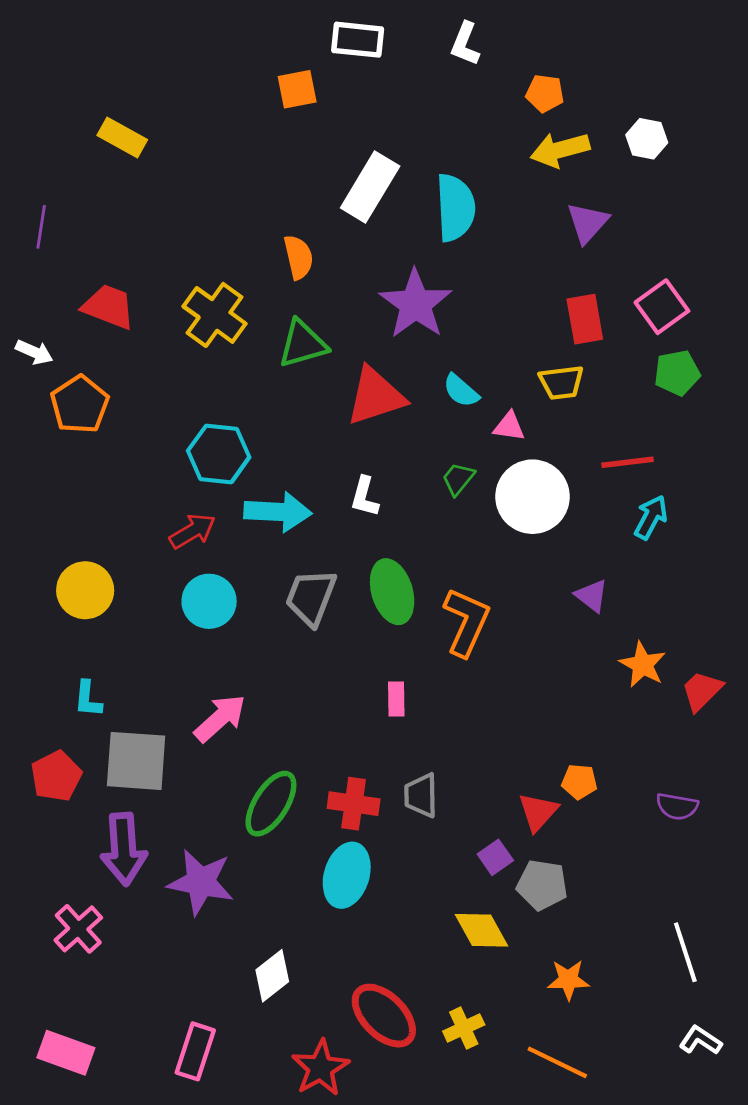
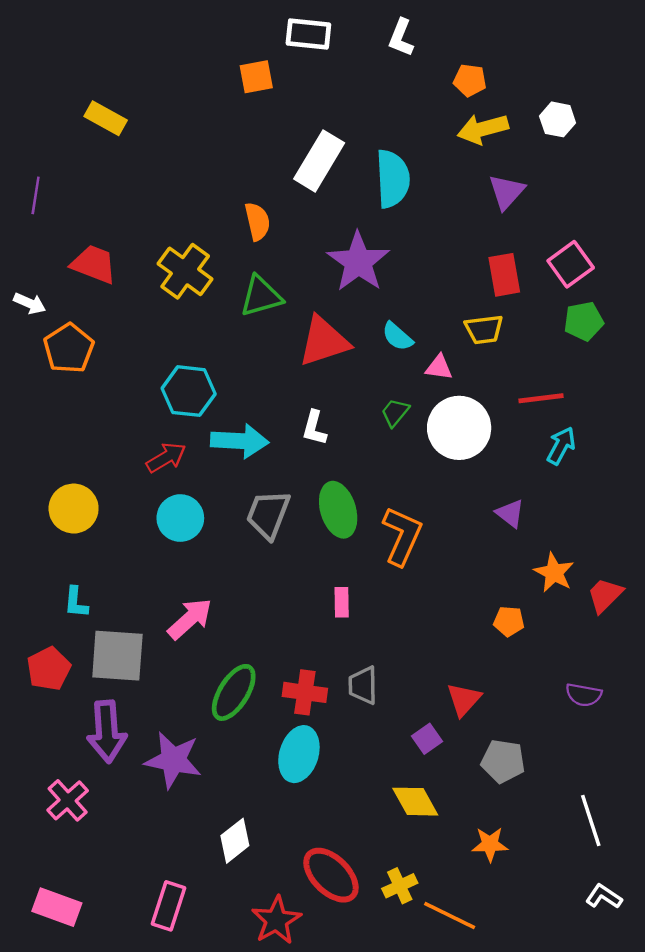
orange pentagon: (579, 782) -> (509, 621), moved
gray pentagon: (542, 885) -> (503, 761), moved
orange line: (557, 1062) -> (450, 915), moved

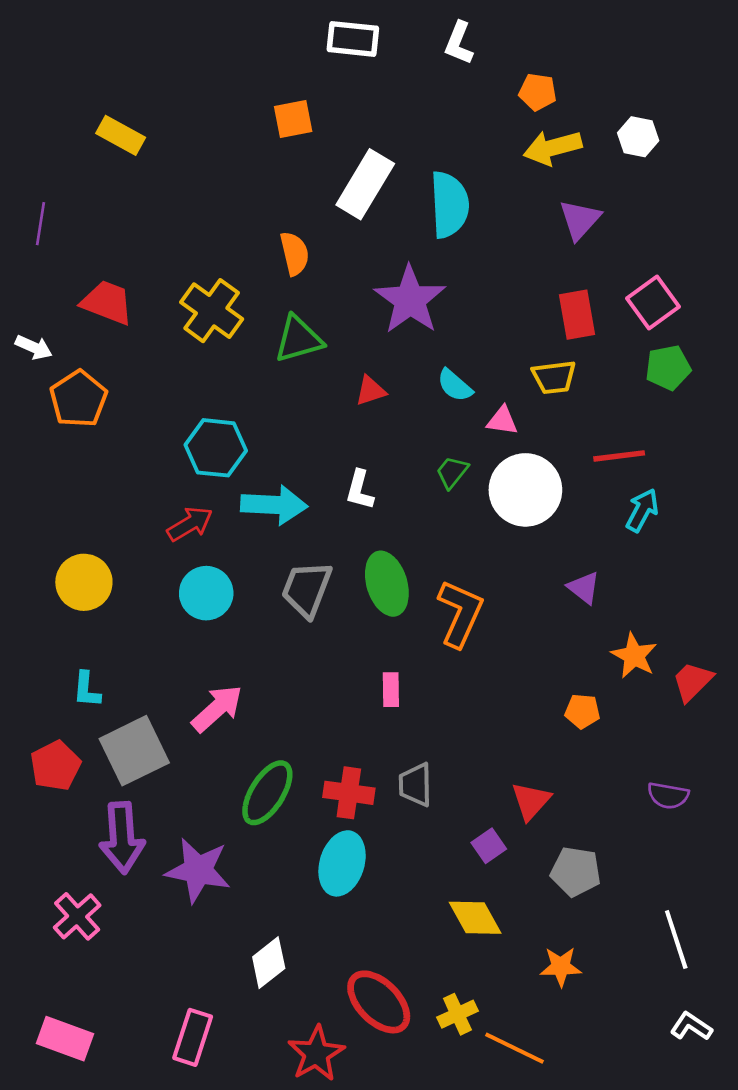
orange square: (256, 77) -> (293, 119), moved
red triangle: (324, 341) -> (371, 391), size x0.5
gray square: (117, 656) -> (134, 751), turned -30

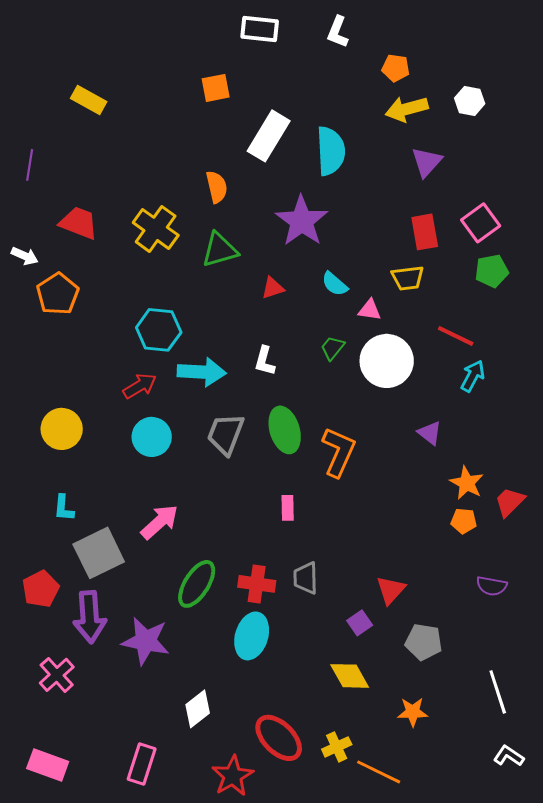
red line: (619, 456) -> (456, 336), turned 33
orange pentagon: (582, 711) -> (464, 521), moved
red pentagon: (55, 766) -> (41, 589), moved

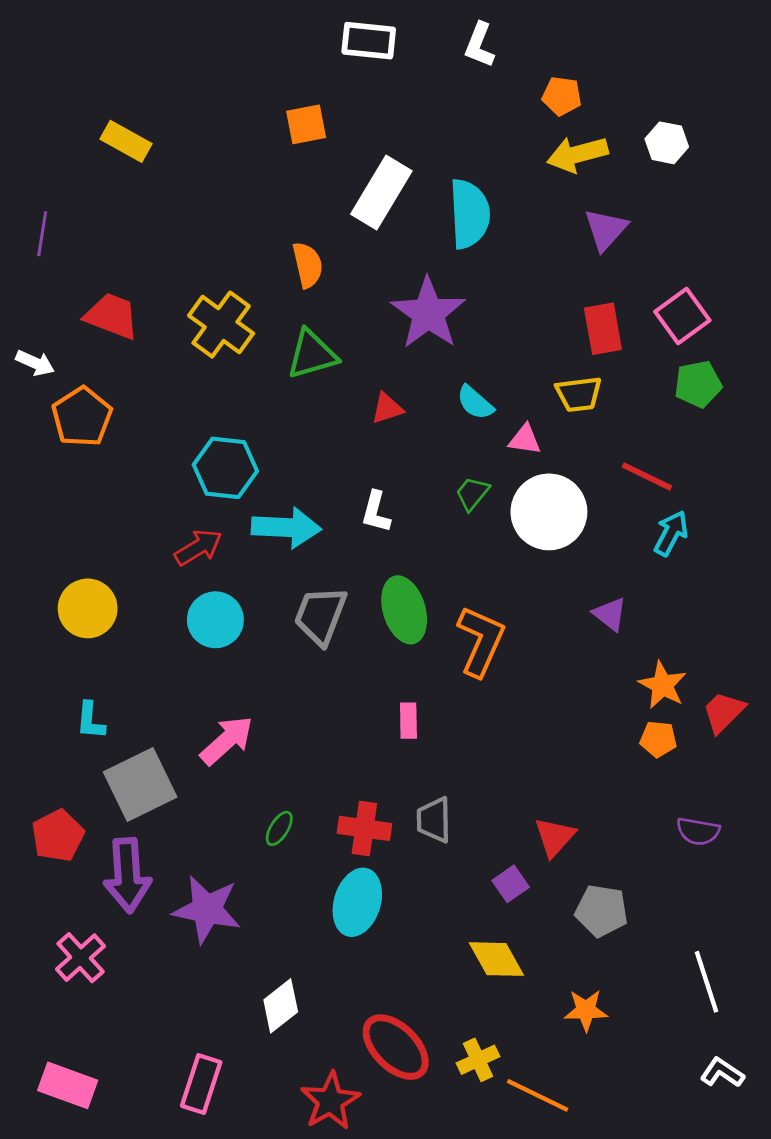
green ellipse: (197, 584) -> (279, 828), size x0.5

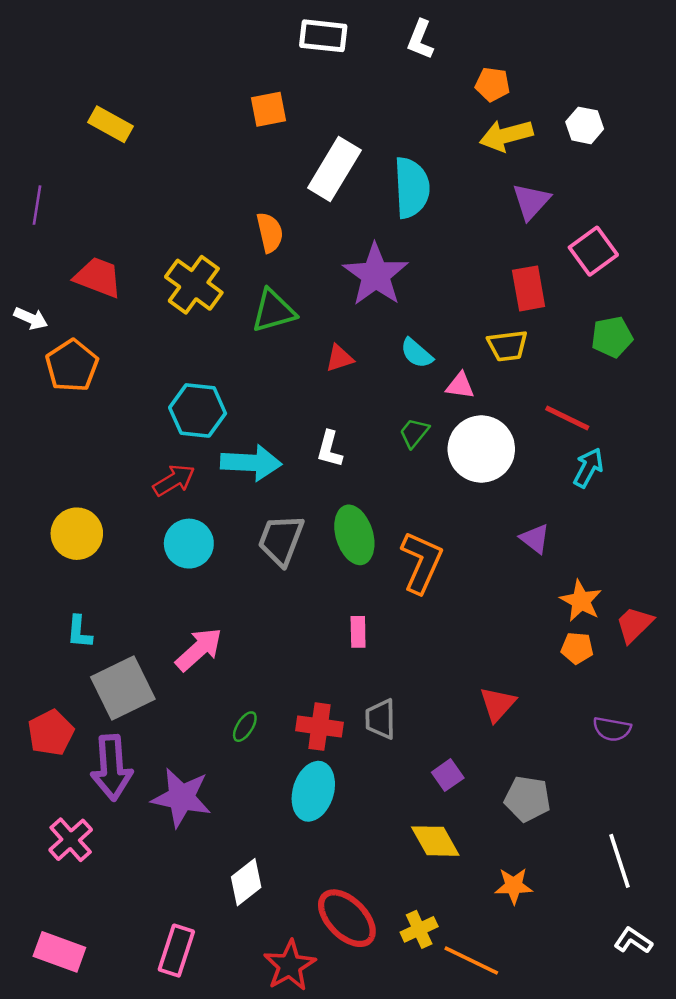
pink square: (682, 316) -> (593, 251), moved
red triangle: (555, 837) -> (497, 704), moved

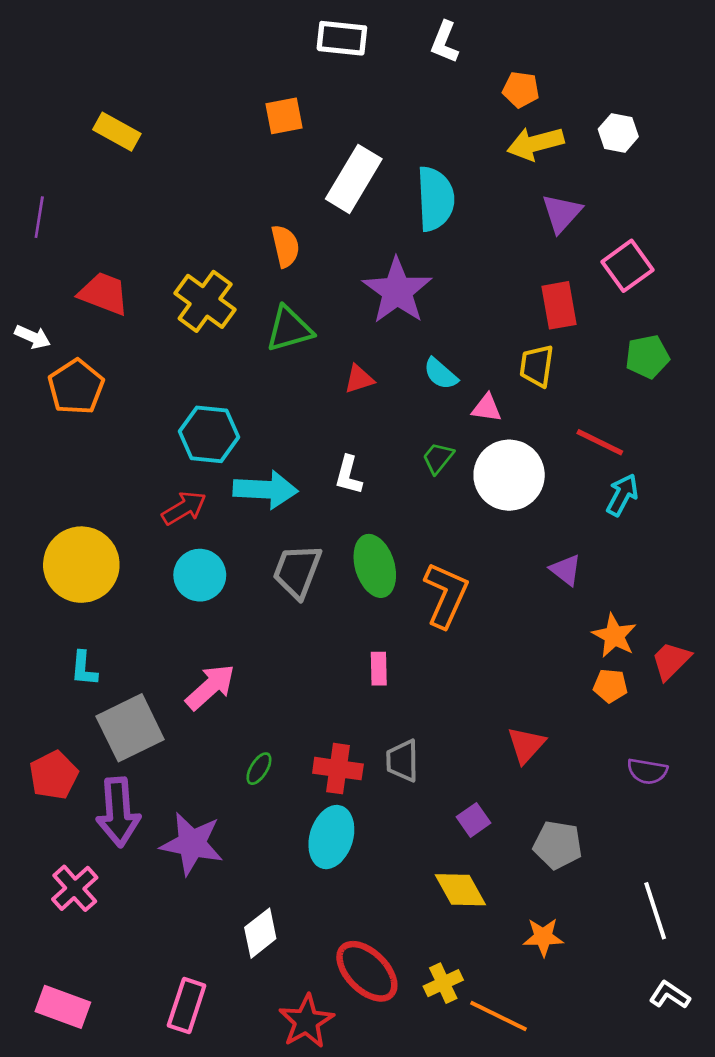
yellow trapezoid: (507, 346) -> (537, 366), turned 105
yellow circle: (77, 534) -> (81, 565), size x1.4

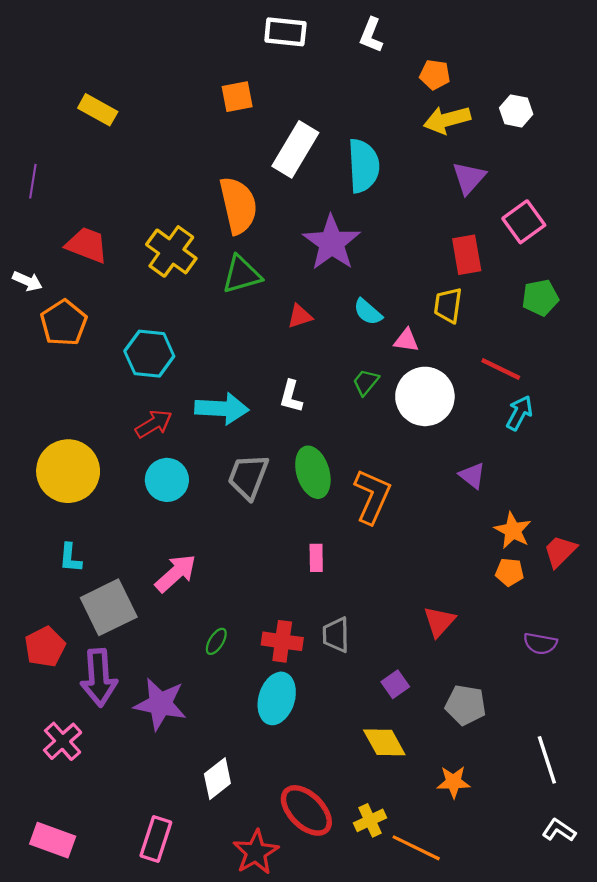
orange semicircle: (285, 246) -> (238, 205), size x1.6
cyan hexagon: (209, 434) -> (149, 354), moved

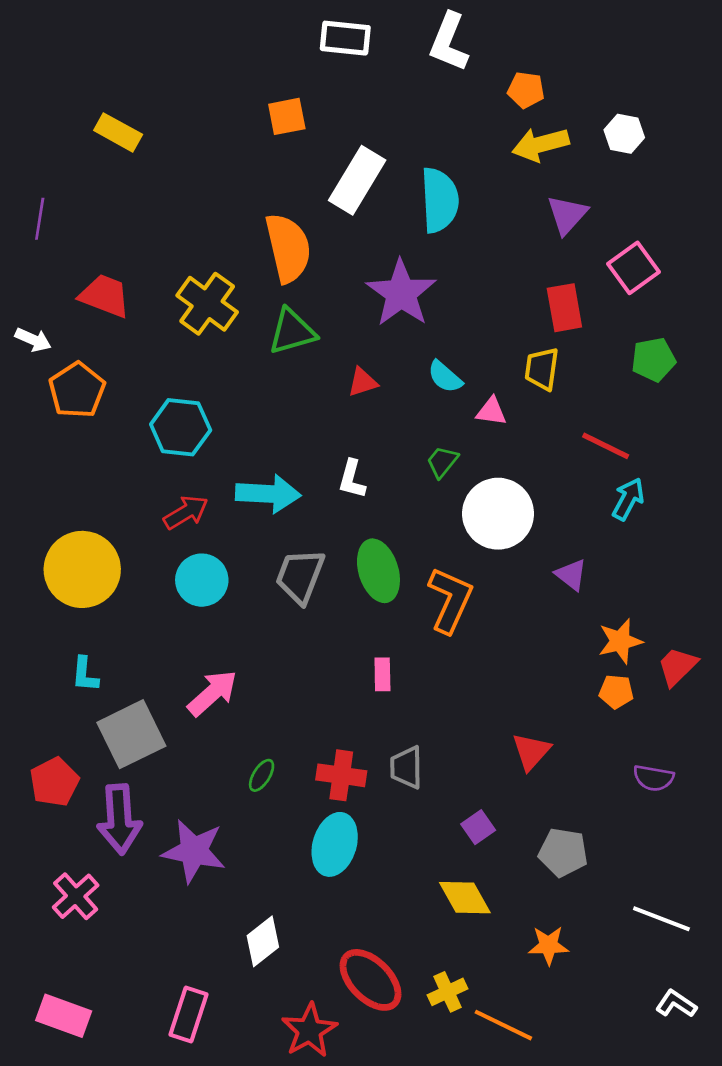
white L-shape: (371, 35) -> (449, 42), size x1.4
white circle: (425, 396) -> (498, 514), moved
orange star: (513, 530) -> (620, 641), turned 30
white line: (547, 760) -> (661, 919), turned -51

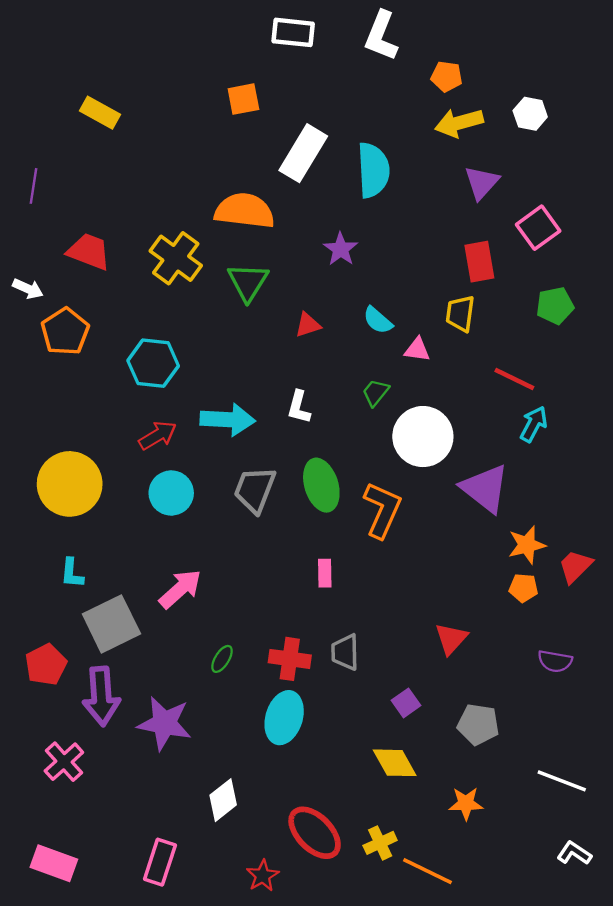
orange semicircle: (288, 248) -> (245, 211), turned -70
purple star: (401, 293) -> (341, 249), size x0.6
green triangle: (292, 332) -> (248, 282), turned -42
purple triangle: (571, 575) -> (485, 488), size x1.8
red star: (309, 1030) -> (263, 876), size x0.7

